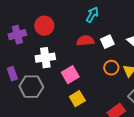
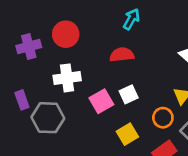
white square: (107, 42) -> (129, 94), moved
orange circle: (111, 68) -> (163, 118), moved
yellow square: (77, 99) -> (127, 134), moved

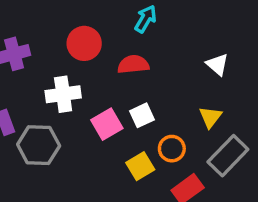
red circle: (66, 34) -> (84, 43), moved
orange circle: (163, 118) -> (172, 149), moved

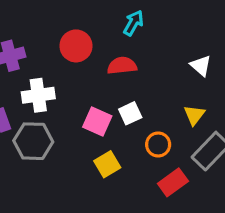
white cross: (63, 94) -> (38, 95), moved
pink square: (107, 124) -> (97, 121), turned -36
yellow square: (140, 166) -> (107, 164), moved

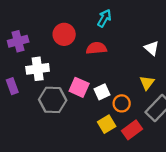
white square: (130, 113) -> (102, 92), moved
gray hexagon: (33, 141) -> (53, 100), moved
yellow square: (107, 164) -> (107, 124), moved

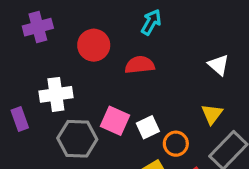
purple cross: (18, 41) -> (38, 27), moved

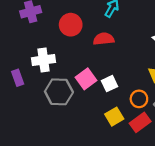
pink square: (115, 121) -> (86, 79), turned 30
orange circle: (176, 144) -> (139, 99), moved

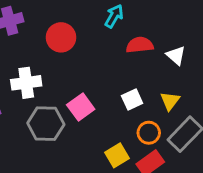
red semicircle: (104, 39) -> (140, 45), moved
white square: (110, 84) -> (132, 99), moved

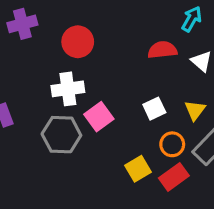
cyan arrow: (114, 16) -> (192, 19), moved
white cross: (26, 83) -> (68, 89), moved

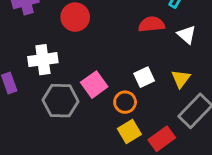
white cross: (68, 89) -> (43, 60), moved
orange circle: (172, 144) -> (125, 102), moved

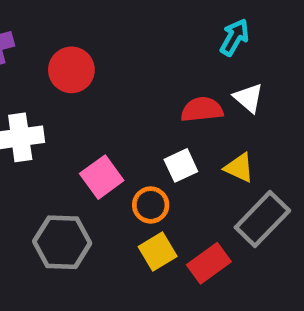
red semicircle: (151, 24) -> (202, 109), moved
yellow triangle: (181, 79) -> (239, 168), turned -42
gray hexagon: (60, 101) -> (62, 242), moved

